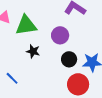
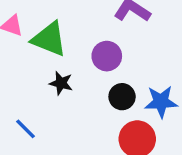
green triangle: (26, 25) -> (49, 39), turned 30

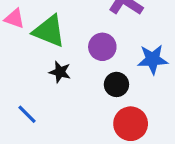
blue star: (161, 102) -> (153, 59), moved

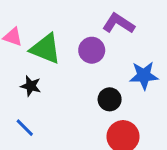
purple circle: (102, 47) -> (92, 50), moved
black star: (60, 72) -> (31, 86), moved

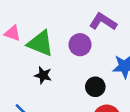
black star: (31, 86) -> (43, 75), moved

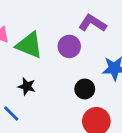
black star: (43, 75) -> (27, 86), moved

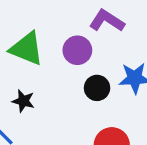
black circle: (85, 89) -> (97, 88), moved

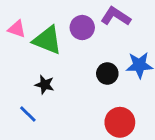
purple circle: (77, 50) -> (82, 28), moved

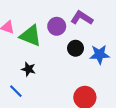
black circle: (107, 74) -> (75, 48), moved

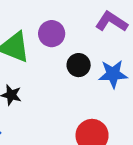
purple L-shape: (82, 18) -> (111, 22), moved

